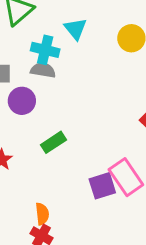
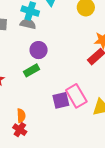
purple circle: (22, 101) -> (39, 50), moved

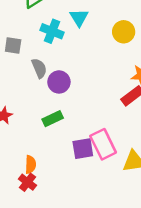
gray semicircle: (28, 24) -> (39, 68), moved, turned 49
green rectangle: (32, 70) -> (53, 119), moved

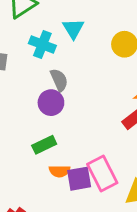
gray semicircle: (39, 68) -> (59, 80), moved
orange semicircle: (31, 164) -> (59, 171), moved, turned 90

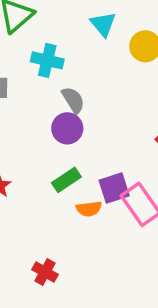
cyan triangle: (73, 29) -> (103, 24), moved
purple square: (79, 179) -> (114, 188), moved

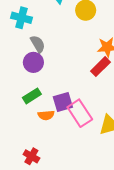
red cross: (45, 272) -> (31, 156), moved

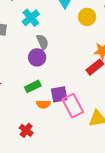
cyan cross: (22, 18) -> (31, 18), turned 30
red cross: (31, 156) -> (26, 130), moved

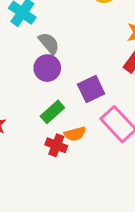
purple square: (59, 94) -> (91, 89), moved
red cross: (26, 130) -> (56, 145), moved

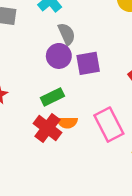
purple square: (91, 89) -> (88, 63), moved
red cross: (56, 145) -> (48, 128), size x1.4

